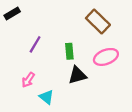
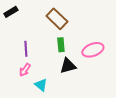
brown rectangle: (98, 21) -> (57, 19), moved
purple line: (35, 44) -> (26, 49), moved, turned -35

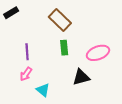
black triangle: (68, 66) -> (81, 77), moved

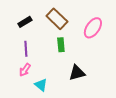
black rectangle: (11, 13) -> (25, 22), moved
pink ellipse: (98, 53) -> (93, 28), moved, turned -35

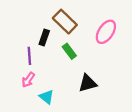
black rectangle: (25, 22) -> (44, 38), moved, turned -40
green rectangle: (61, 45) -> (69, 51), turned -32

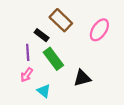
black rectangle: (44, 38) -> (42, 35), turned -72
green rectangle: (69, 51) -> (53, 59), moved, size x1.5

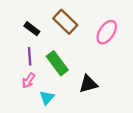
black rectangle: (42, 35) -> (32, 29), moved
cyan triangle: (44, 91) -> (47, 98), turned 32

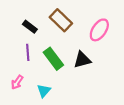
pink arrow: (28, 80) -> (17, 82), moved
black triangle: (88, 84) -> (82, 60), moved

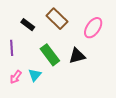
purple line: (28, 52) -> (12, 48), moved
cyan triangle: (44, 91) -> (35, 75), moved

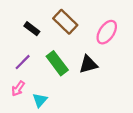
purple line: (12, 48) -> (23, 62), moved, turned 49
cyan triangle: (35, 75) -> (40, 100), moved

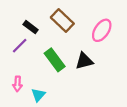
purple line: (23, 62) -> (20, 46), moved
pink arrow: (18, 89) -> (17, 84), turned -32

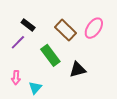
brown rectangle: (62, 20) -> (66, 30), moved
black triangle: (84, 61) -> (78, 70), moved

